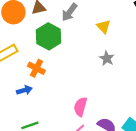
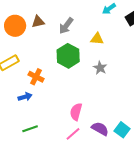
yellow triangle: (103, 26) -> (97, 39), turned -40
green hexagon: (49, 36) -> (68, 56), moved

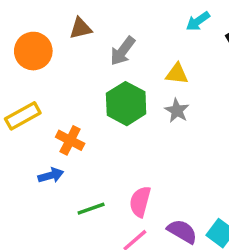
brown triangle: (38, 22) -> (81, 28), moved
gray star: (100, 68) -> (177, 111), moved
green line: (30, 129) -> (91, 209), moved

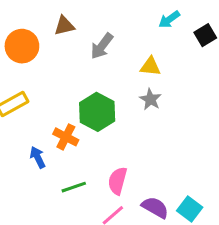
green hexagon: (126, 104) -> (97, 112), moved
orange cross: (70, 140) -> (66, 137), moved
blue arrow: (51, 175) -> (38, 157), turned -100

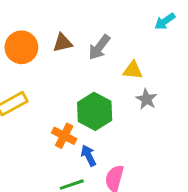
brown triangle: (64, 26) -> (63, 43), moved
yellow triangle: (150, 66) -> (133, 70), moved
blue arrow: (38, 157) -> (89, 156), moved

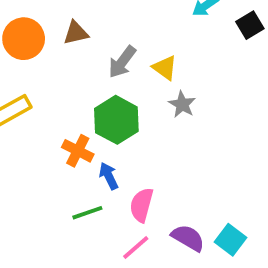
gray arrow: (99, 47) -> (122, 62), moved
yellow triangle: (133, 70) -> (165, 68), turned 30

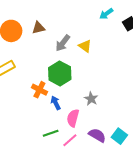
gray star: (182, 104) -> (91, 99), moved
green line: (87, 213) -> (51, 133), moved

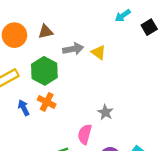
gray arrow: (63, 43) -> (73, 49), turned -138
green hexagon: (60, 73) -> (44, 71), moved
blue arrow: (56, 103) -> (24, 108), moved

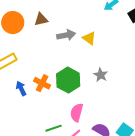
green hexagon: (44, 71) -> (68, 80), moved
gray star: (105, 112) -> (101, 75), moved

